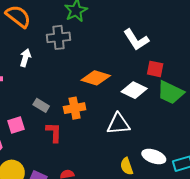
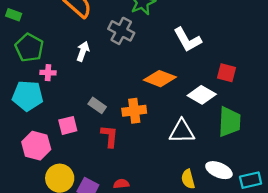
gray cross: (58, 37) -> (121, 31), turned 30
white L-shape: (136, 40) -> (187, 40), moved
green trapezoid: (171, 93) -> (229, 122), moved, turned -116

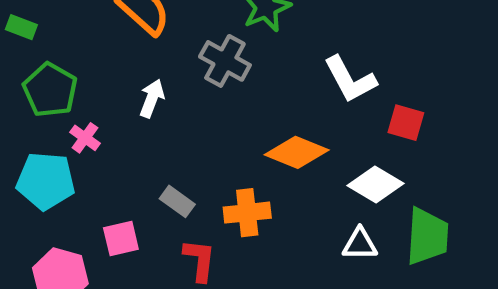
pink cross: (48, 73) -> (85, 138), turned 32
red square: (227, 73) -> (406, 123), moved
white triangle: (182, 131) -> (360, 244), moved, size x0.7

